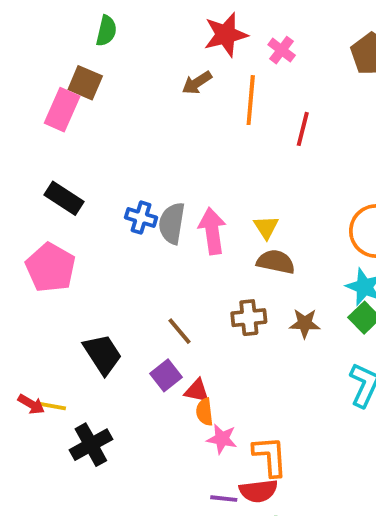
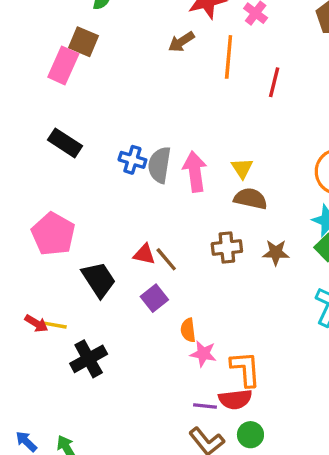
pink pentagon: (51, 268) -> (53, 234), moved
red triangle: (197, 391) -> (144, 254), moved

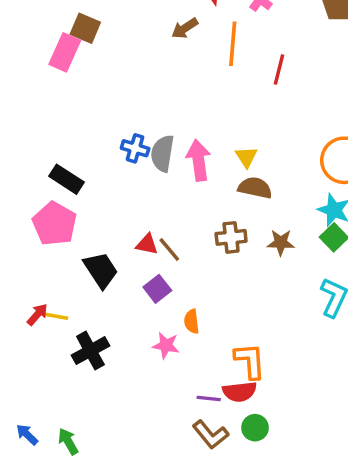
black rectangle: (65, 143) -> (66, 179), moved
red arrow: (36, 323) -> (37, 315), turned -80
pink star: (203, 354) -> (166, 345), moved

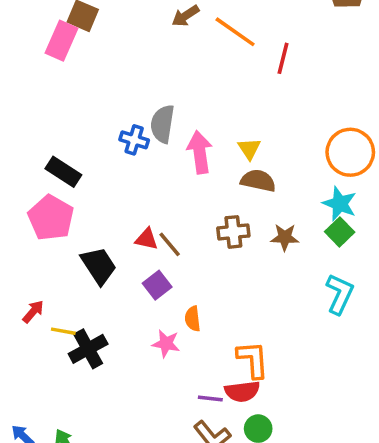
orange line: (233, 44) -> (235, 32), turned -60
gray semicircle: (162, 153) -> (162, 124), moved
yellow line: (56, 316) -> (63, 331), moved

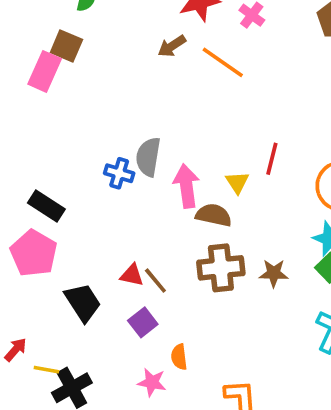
red line: (283, 58) -> (272, 159), moved
brown semicircle: (258, 181) -> (214, 215), moved
brown cross: (233, 232) -> (221, 268), size x1.4

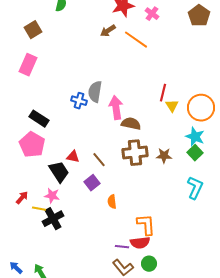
brown square: (66, 46) -> (33, 30), moved, turned 36
pink rectangle: (45, 71) -> (28, 65), moved
yellow triangle: (237, 182) -> (172, 106), moved
red triangle: (132, 275) -> (73, 157), moved
pink star: (152, 382) -> (52, 196), moved

